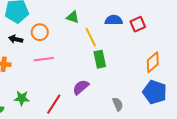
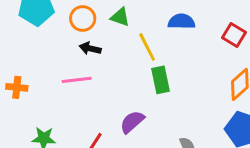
red square: (138, 24) -> (234, 35), moved, turned -35
orange circle: (40, 32) -> (83, 18), moved
black arrow: (16, 39) -> (90, 48), moved

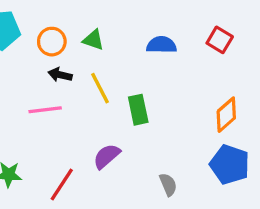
red square: (234, 35) -> (220, 40), moved
yellow line: (147, 47) -> (100, 88), moved

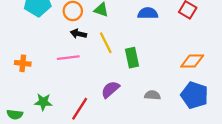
orange diamond: (226, 115) -> (192, 61), turned 40
gray semicircle: (168, 184) -> (152, 95), moved, turned -63

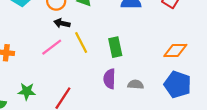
yellow line: (106, 43) -> (81, 43), moved
pink line: (68, 58) -> (52, 47), turned -30
purple semicircle: (110, 89) -> (109, 79), moved, turned -48

